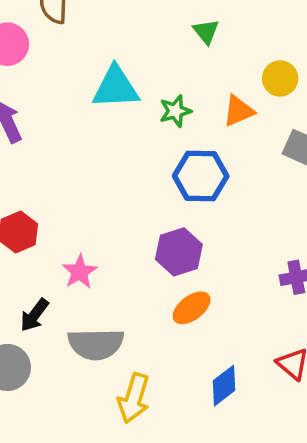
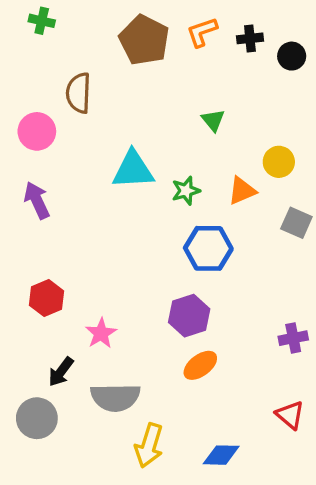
blue diamond: (224, 386) -> (221, 455), moved, turned 39

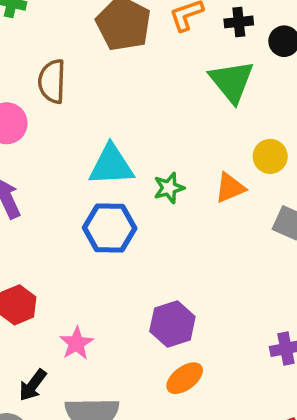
green triangle: (213, 120) -> (232, 81), moved, size x1.8
blue hexagon: (208, 248) -> (110, 228), moved

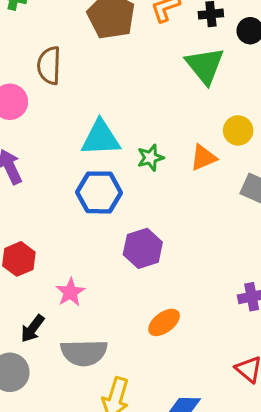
purple hexagon: (172, 324) -> (143, 248), moved

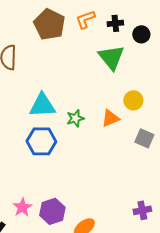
purple hexagon: (143, 248) -> (52, 211), moved

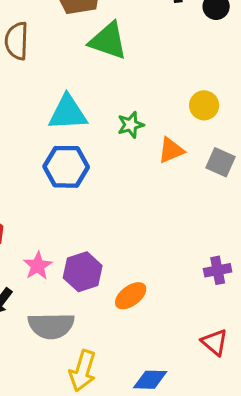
green triangle: (111, 57) -> (108, 41), moved, turned -32
green star: (75, 118) -> (131, 125), moved
orange triangle: (110, 118) -> (171, 150), moved

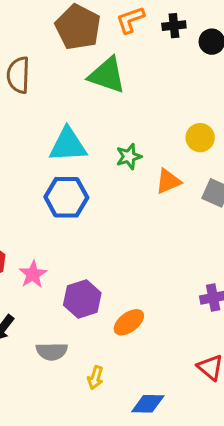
pink star: (38, 266) -> (33, 274), moved
gray semicircle: (51, 326) -> (52, 351), size x0.7
yellow arrow: (83, 371) -> (95, 378), moved, size x0.6

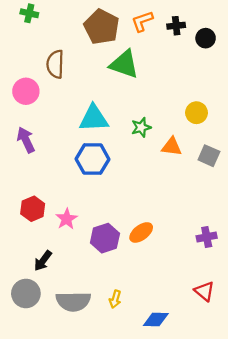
orange triangle: (168, 181) -> (172, 147), turned 30
orange ellipse: (129, 322) -> (141, 232), moved
gray semicircle: (52, 351) -> (73, 301), moved, size x1.4

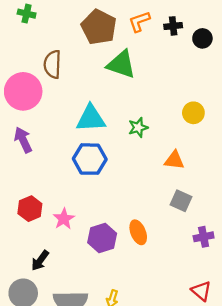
pink circle: (26, 91) -> (23, 91), size x1.4
orange triangle: (172, 147) -> (174, 160), moved
gray square: (209, 156) -> (181, 201), moved
orange ellipse: (141, 232) -> (138, 232), turned -75

